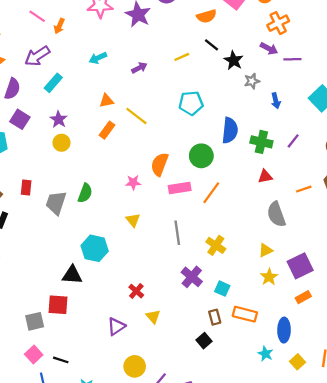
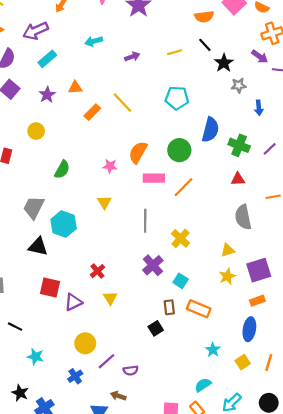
orange triangle: (106, 101) -> (75, 87), moved
yellow circle: (61, 143) -> (36, 131), moved
gray trapezoid: (56, 203) -> (34, 207), moved
red square: (58, 305) -> (50, 288), moved
blue ellipse: (284, 330) -> (249, 329), moved

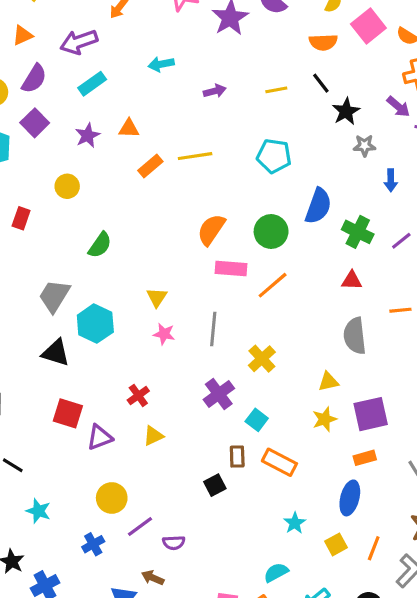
yellow line: (122, 103) -> (195, 156), turned -60
pink star: (110, 166) -> (164, 334), moved
yellow triangle: (110, 298) -> (153, 436), turned 32

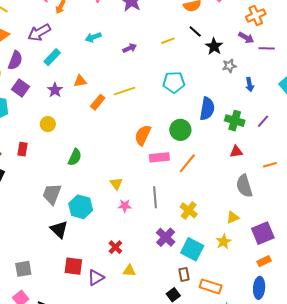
black triangle: (56, 353) -> (59, 229), turned 36
yellow star: (325, 419) -> (224, 242), moved
cyan square: (257, 420) -> (192, 249), size x1.6
yellow triangle: (153, 436) -> (129, 271), turned 40
orange rectangle: (279, 462) -> (211, 286), moved

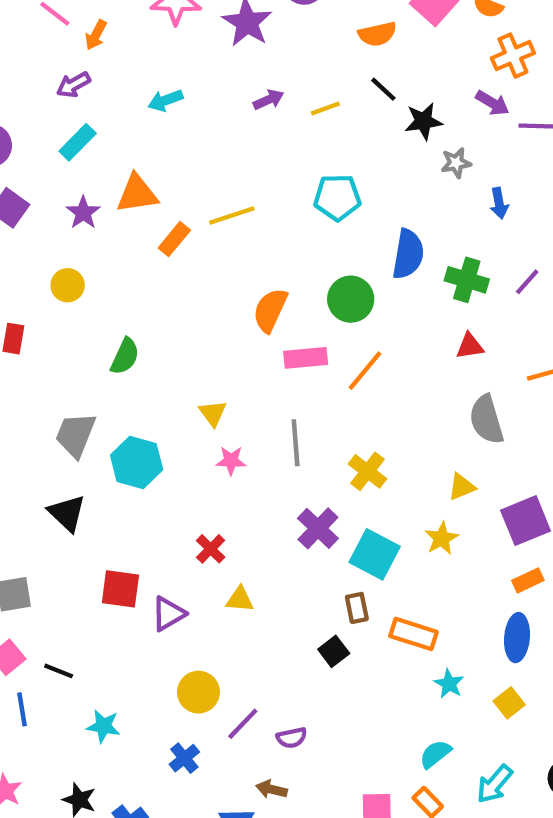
purple arrow: (39, 32) -> (73, 85), moved, size x0.7
black star: (214, 46) -> (423, 121), turned 30
purple arrow: (130, 48) -> (268, 100), moved
orange triangle: (80, 81) -> (137, 194), size x1.5
black triangle: (59, 229) -> (67, 513), moved

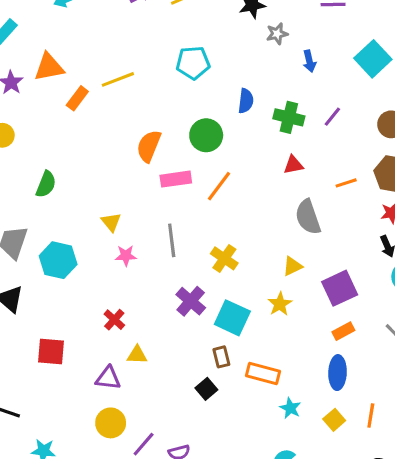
blue semicircle: (408, 254) -> (246, 101), size x0.7
purple triangle: (168, 614) -> (108, 378), moved, turned 40

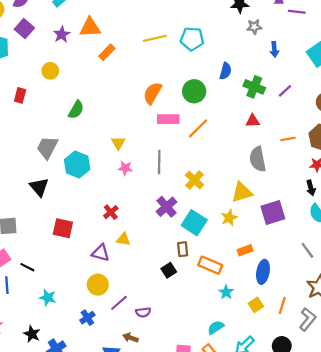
yellow line: (118, 79) -> (155, 38), moved
yellow triangle: (292, 266) -> (242, 192), size x1.5
orange rectangle: (343, 331) -> (245, 250), moved

